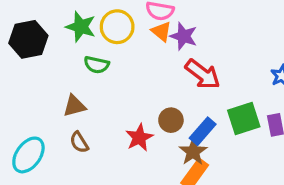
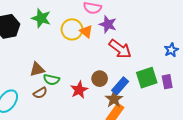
yellow circle: (117, 27) -> (72, 29), moved
orange triangle: (161, 31) -> (86, 31), moved
green semicircle: (97, 65) -> (51, 80), moved
brown semicircle: (79, 142) -> (40, 93), turned -88

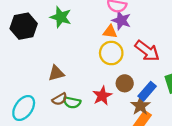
purple star: (108, 24) -> (121, 20), moved
yellow circle: (72, 29) -> (111, 53), moved
orange triangle: (86, 31) -> (110, 32), turned -32
green semicircle: (51, 80) -> (72, 102), moved

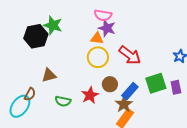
black hexagon: (24, 26) -> (36, 36), moved
brown semicircle: (60, 99) -> (30, 94), moved, turned -32

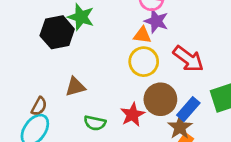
brown circle: (110, 84) -> (160, 99), size x1.5
brown semicircle: (30, 94) -> (39, 106), moved

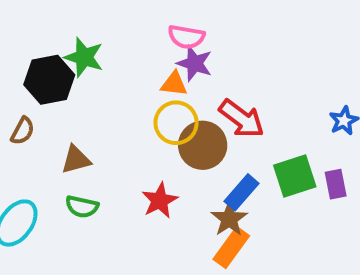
brown circle: (160, 99) -> (203, 145), moved
brown semicircle: (39, 106) -> (23, 131), moved
green semicircle: (95, 123) -> (82, 207), moved

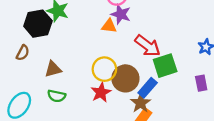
yellow circle: (176, 123) -> (104, 69), moved
brown circle: (203, 145) -> (125, 78), moved
green square: (295, 176) -> (165, 66), moved

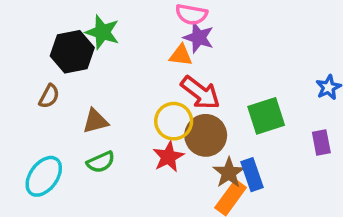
red arrow: (148, 46) -> (200, 93), moved
blue rectangle: (148, 88) -> (252, 175), moved, turned -60
green semicircle: (57, 96) -> (101, 162), turned -36

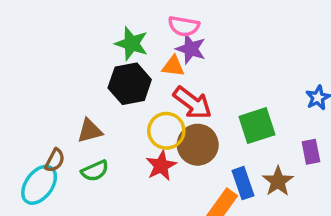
green star: (102, 32) -> (131, 44), moved
black hexagon: (72, 52) -> (130, 84), moved
brown semicircle: (49, 96) -> (55, 160), moved
brown star: (229, 173) -> (278, 181), moved

